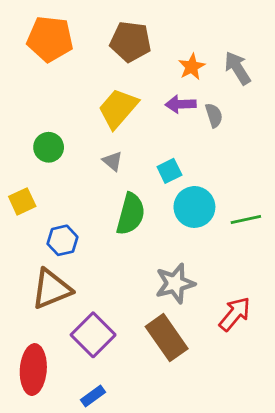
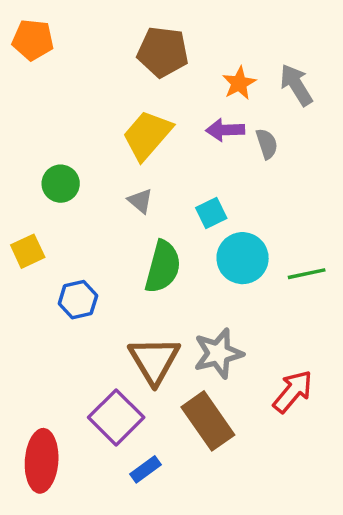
orange pentagon: (50, 39) -> (33, 40), moved, size x0.7
brown triangle: (51, 289) -> (154, 360), moved, turned -39
blue rectangle: (93, 396) -> (146, 469), moved

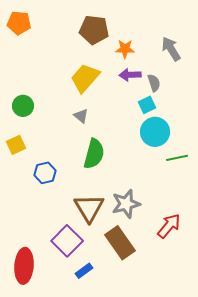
orange star: (239, 83) -> (125, 49), moved, turned 30
green circle: (61, 184) -> (23, 106), moved
cyan square: (211, 213) -> (147, 105), moved
cyan circle: (243, 258) -> (155, 132), moved

